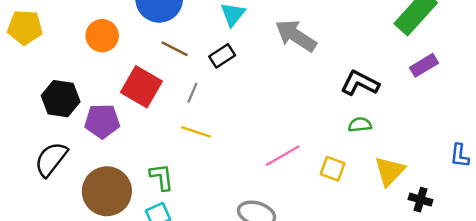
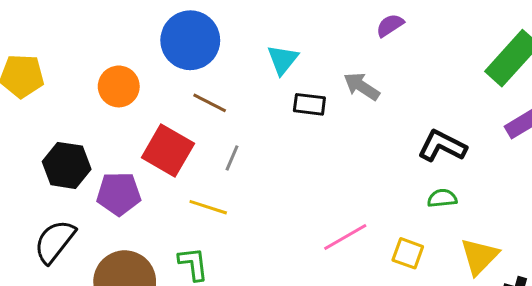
gray arrow: (296, 36) -> (362, 86), size x0.7
black rectangle: (222, 56) -> (309, 104), moved, turned 40
yellow line: (196, 132) -> (208, 207), moved

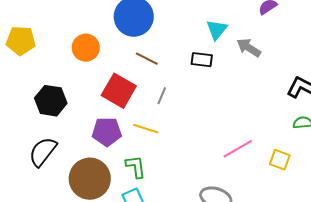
cyan triangle: (283, 60) -> (217, 30), moved
black rectangle: (309, 104) -> (202, 60), moved
purple pentagon: (119, 194) -> (107, 132), moved

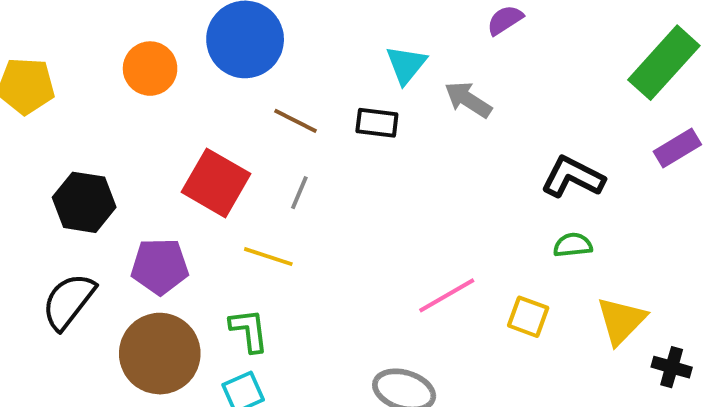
orange circle: (86, 48) -> (150, 69), moved
brown line: (147, 59) -> (295, 121), moved
purple pentagon: (107, 132) -> (160, 266), moved

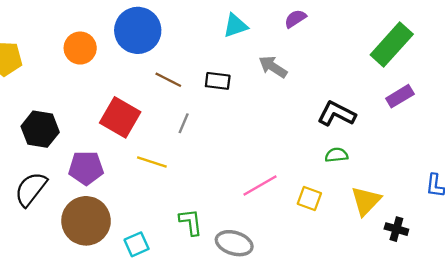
cyan triangle: (406, 65) -> (235, 26), moved, turned 32
gray line: (299, 193) -> (184, 123), moved
green L-shape: (249, 330) -> (191, 222), moved

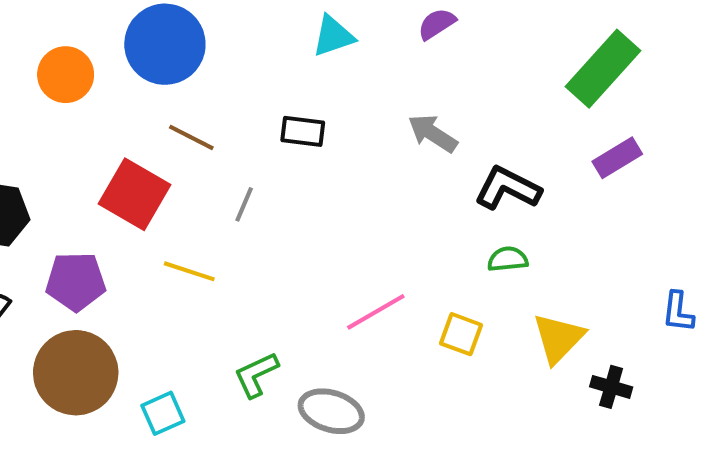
gray arrow: (273, 67) -> (433, 133), moved
brown line: (168, 80) -> (191, 137), moved
green L-shape: (191, 222) -> (256, 375), turned -108

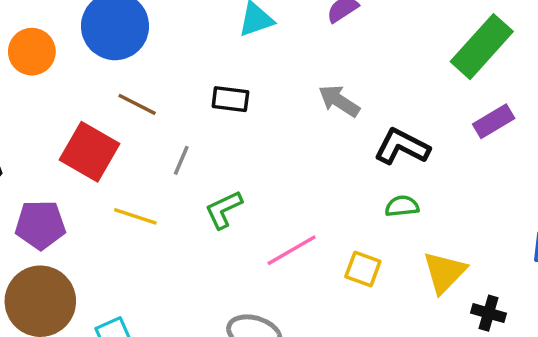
green L-shape: (256, 375) -> (224, 210), moved

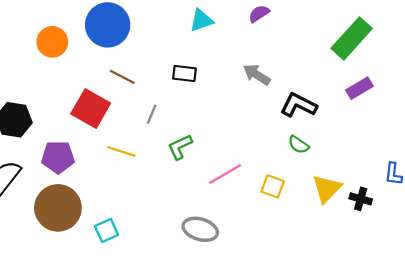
green semicircle: (402, 206) -> (299, 145), turned -140
black cross: (489, 313) -> (361, 199), moved

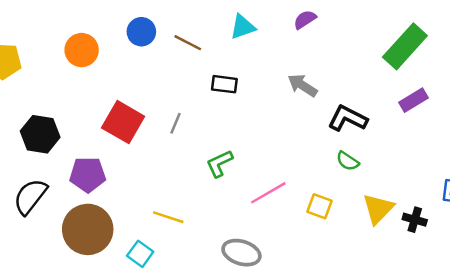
blue circle: (108, 25) -> (141, 32), size x0.6
brown line: (122, 77) -> (188, 43), moved
gray line: (152, 114) -> (176, 123), moved
yellow line: (121, 151) -> (168, 217), moved
cyan square: (107, 230) -> (140, 254), turned -30

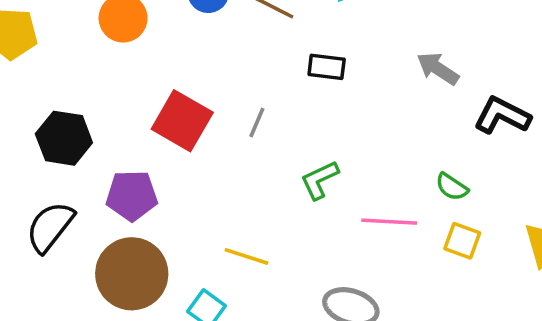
green semicircle: (348, 161) -> (452, 187), moved
pink line: (268, 193) -> (389, 222), turned 33

